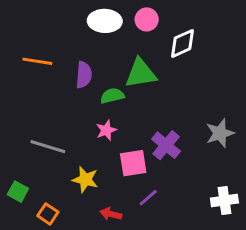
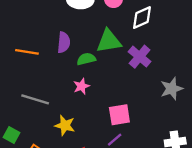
orange line: (37, 61) -> (27, 52), moved
purple cross: (166, 145) -> (140, 57), moved
pink square: (133, 163) -> (119, 115), moved

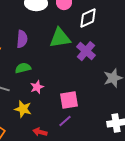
green semicircle: (86, 59) -> (23, 68), moved
pink star: (81, 86) -> (37, 87), moved

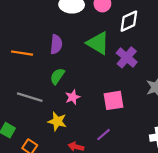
green triangle: (60, 38) -> (98, 43), turned 40
green semicircle: (23, 68) -> (57, 76), turned -42
pink square: (69, 100) -> (113, 100), moved

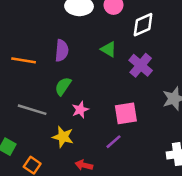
green triangle: (98, 43) -> (109, 49), size x0.6
purple line: (104, 135) -> (114, 142), moved

